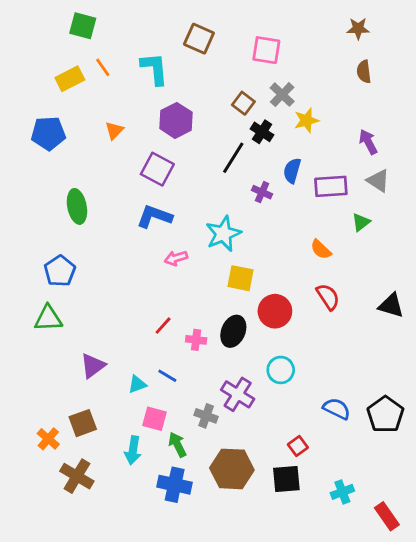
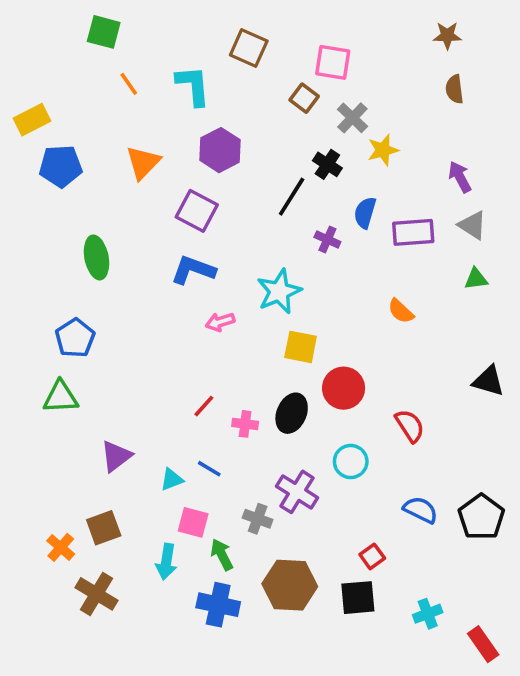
yellow rectangle: (70, 79) -> (32, 120), moved
brown square: (243, 103) -> (304, 98), moved
orange triangle: (114, 130) -> (143, 163), size x1.5
green triangle: (361, 222) -> (476, 279), moved, turned 30
red semicircle: (328, 297) -> (410, 426), moved

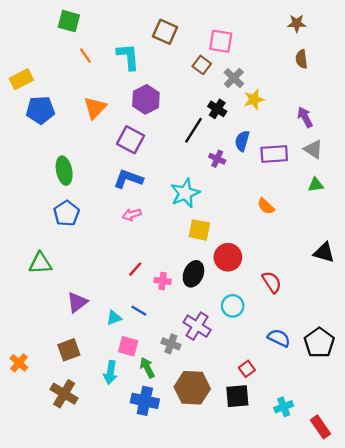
pink arrow: (220, 322) -> (132, 215), moved
blue pentagon: (75, 338) -> (66, 213), moved
orange cross: (61, 547) -> (19, 363), moved

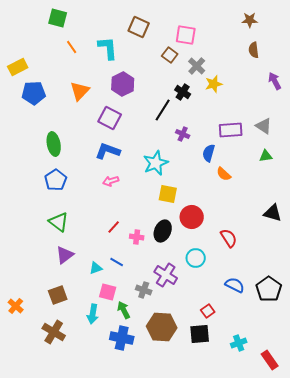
purple arrow: (305, 117) -> (275, 81), moved
blue semicircle: (242, 141) -> (209, 153), moved
green triangle: (40, 263) -> (59, 222), moved, turned 40

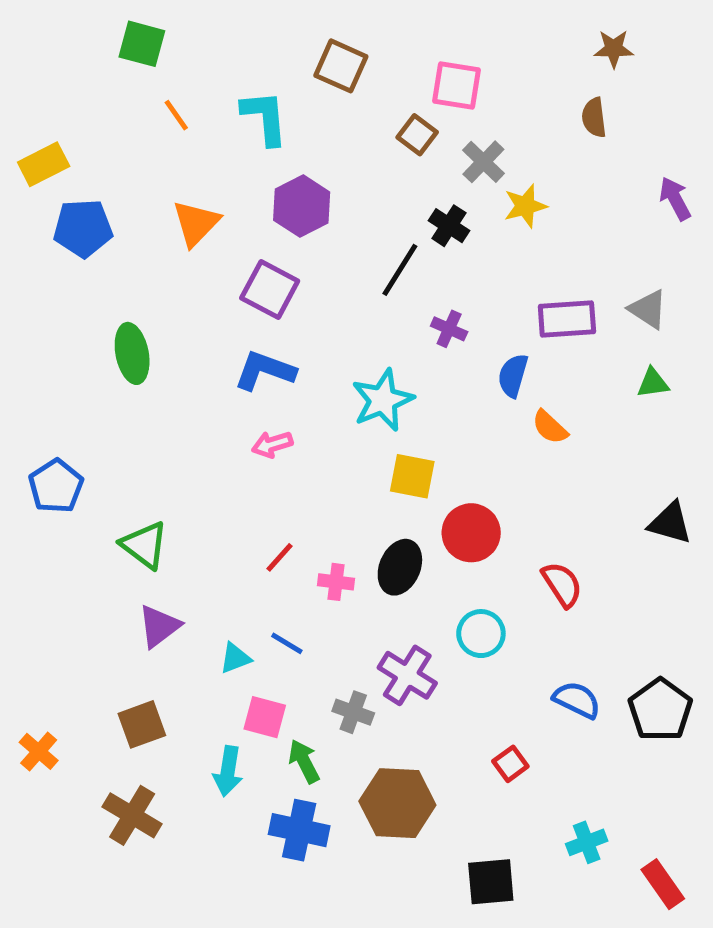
brown semicircle: (254, 50) -> (594, 118), moved
blue pentagon: (56, 180) -> (56, 486), moved
black square: (200, 334) -> (491, 882), moved

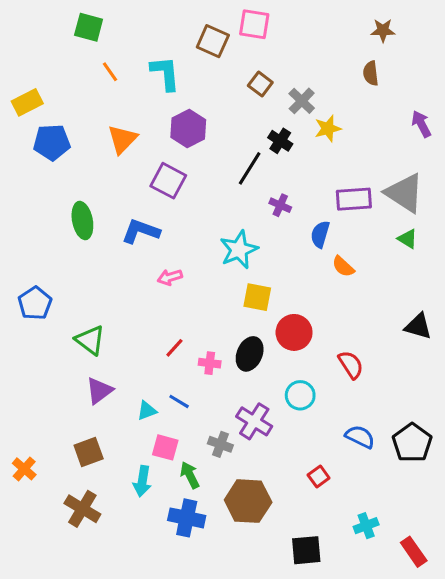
pink square: (456, 86) -> (254, 24), moved
gray triangle: (648, 309) -> (404, 193), size x1.6
blue L-shape: (265, 371) -> (141, 231), moved
green triangle: (653, 383) -> (408, 239), turned 40

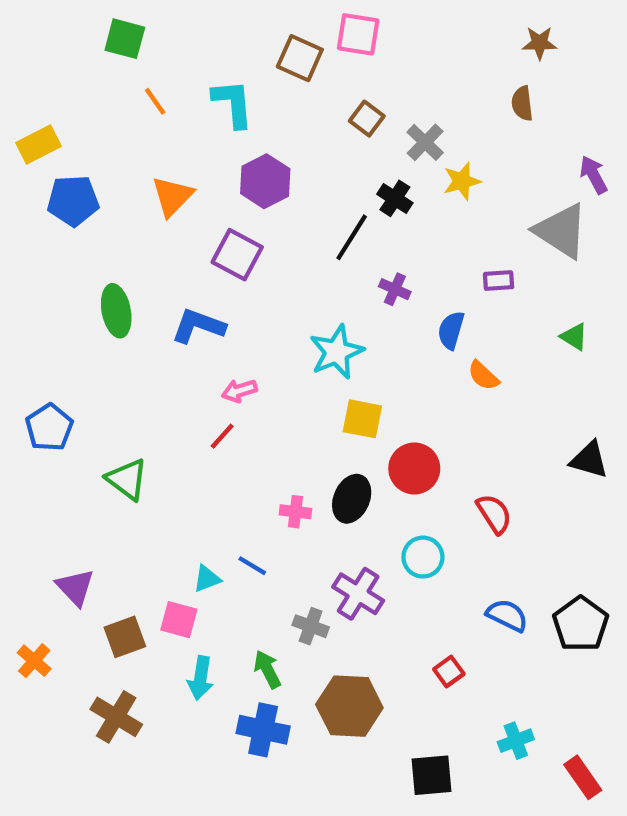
gray triangle: (404, 193) -> (561, 231), moved
purple rectangle: (354, 199) -> (499, 281), size x0.6
red line: (174, 348) -> (222, 436), moved
purple triangle: (99, 391) -> (75, 587), moved, turned -36
pink square: (165, 447) -> (179, 620), moved

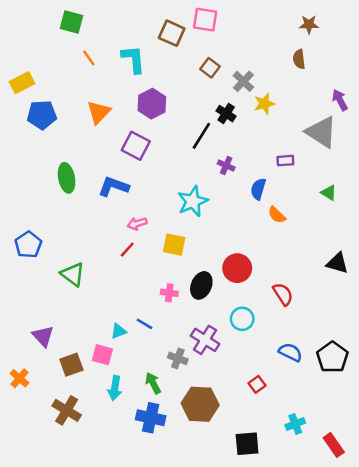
yellow square: (362, 419) -> (174, 245), moved

